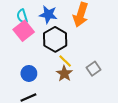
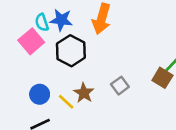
cyan semicircle: (22, 16) -> (42, 22), moved
yellow line: (65, 61) -> (66, 102), moved

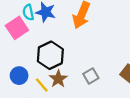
black hexagon: (71, 51) -> (50, 55), moved

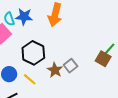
brown star: (58, 79) -> (55, 70), moved

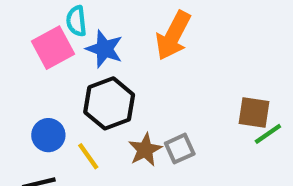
blue star: (24, 17) -> (104, 49), moved
brown square: (103, 59) -> (254, 112), moved, turned -35

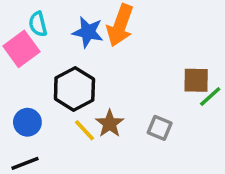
blue star: (104, 49) -> (88, 32), moved
gray square: (180, 149) -> (160, 128), moved, turned -35
yellow line: (88, 156) -> (85, 130), moved

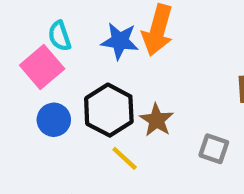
blue circle: (27, 122) -> (54, 120), moved
brown star: (110, 124) -> (157, 120), moved

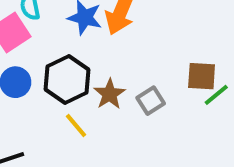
gray square: (214, 149) -> (151, 101), moved, turned 32

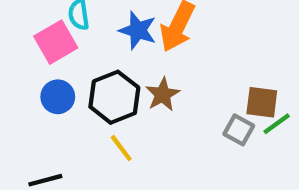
brown star: (110, 94) -> (163, 94), moved
gray square: (151, 101) -> (239, 130), moved, turned -32

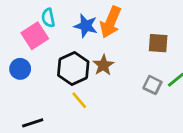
blue circle: (58, 97) -> (20, 69), moved
brown square: (262, 102) -> (158, 43), moved

